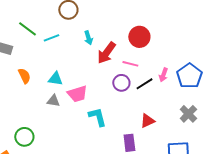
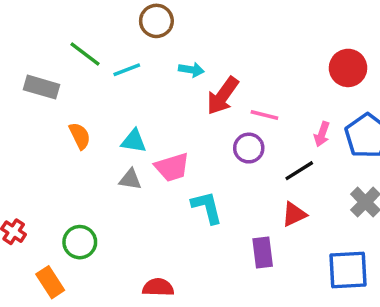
red circle: (139, 37) -> (348, 68), moved
cyan arrow: (88, 38) -> (191, 70), turned -64
black line: (144, 84) -> (299, 171), moved

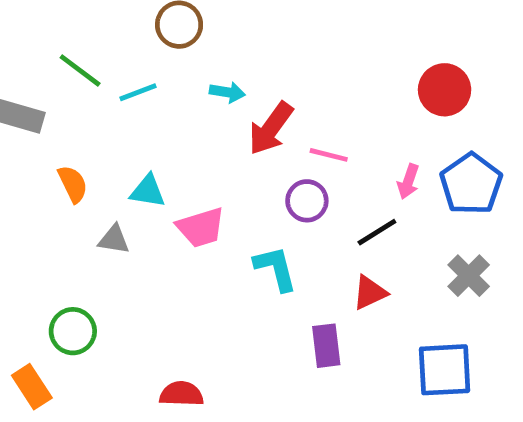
gray triangle: (130, 179) -> (114, 239), moved
cyan L-shape: (207, 207) -> (276, 268), moved

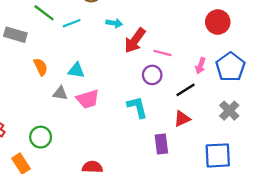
pink trapezoid: (201, 227) -> (88, 99), moved

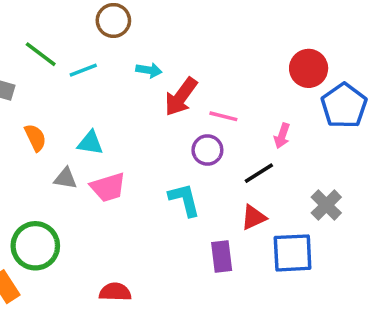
blue pentagon: (230, 67) -> (344, 106), moved
green circle: (41, 137) -> (35, 246), size x1.4
blue square: (218, 155) -> (293, 253), moved

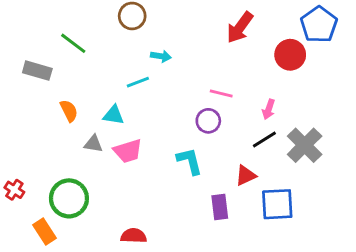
cyan line: (83, 70) -> (138, 82), moved
red arrow: (181, 97) -> (240, 27), moved
blue pentagon: (344, 106) -> (319, 25), moved
black line: (259, 173) -> (264, 140), moved
gray cross: (326, 205) -> (305, 145), moved, size x1.4

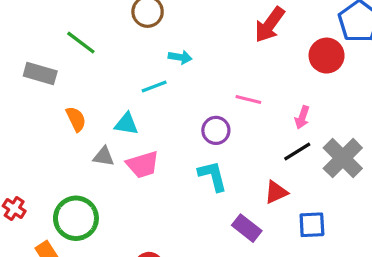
purple circle: (208, 121) -> (216, 130), moved
blue square: (277, 204) -> (312, 225), size x0.7
purple rectangle: (220, 207) -> (247, 228), turned -45

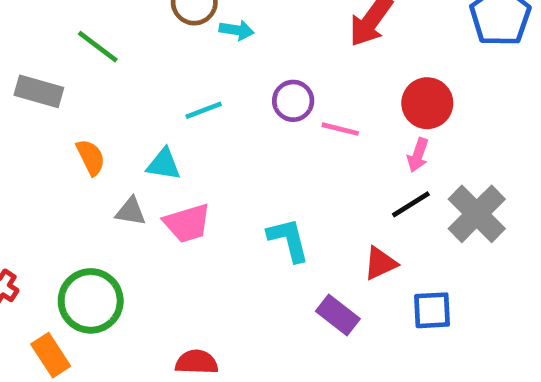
red circle: (327, 56) -> (427, 103), moved
cyan arrow: (180, 57) -> (237, 30), moved
purple circle: (216, 130) -> (293, 101), moved

